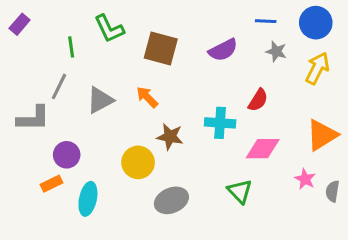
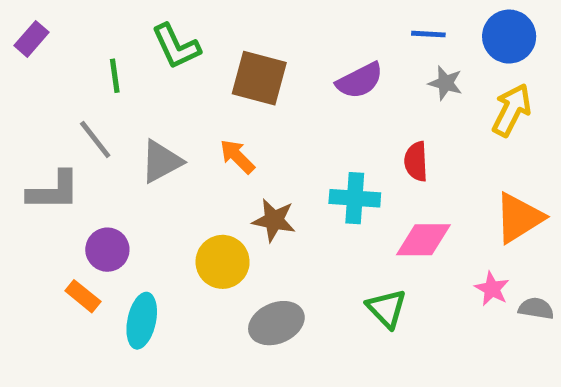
gray line: (59, 86) -> (95, 139), turned -64
red semicircle: (258, 100) -> (416, 161), turned 145
orange rectangle: (51, 184) -> (83, 296), turned 65
gray semicircle: (332, 191) -> (536, 308), turned 90

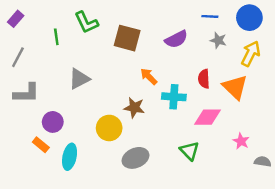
gray line: (95, 139) -> (18, 57), moved, turned 66
orange arrow: (237, 157) -> (149, 76), moved
orange triangle: (519, 218) -> (235, 87), moved, turned -44
gray semicircle: (536, 308) -> (263, 162), moved

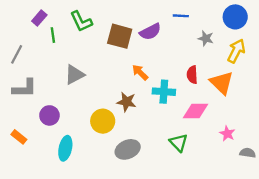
blue line: (210, 16) -> (181, 16), moved
purple rectangle: (16, 19) -> (39, 18), moved
purple semicircle: (176, 39) -> (150, 32), moved
orange rectangle: (41, 145) -> (19, 137), moved

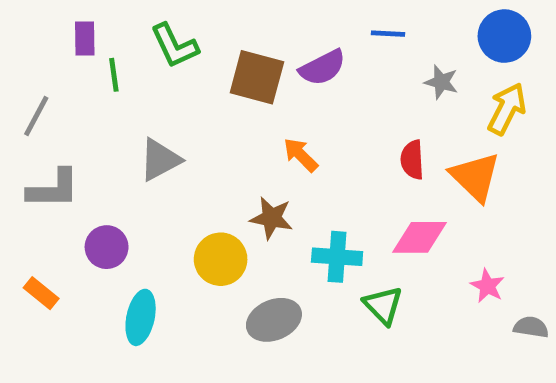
purple rectangle: (39, 18) -> (85, 38), turned -42
cyan cross: (164, 92) -> (337, 257), moved

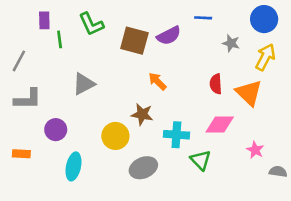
orange rectangle: (41, 293) -> (21, 154), turned -36

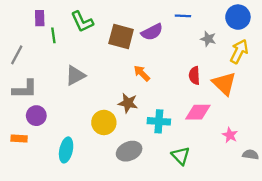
purple circle: (56, 130) -> (36, 116), moved
green triangle: (201, 160) -> (181, 156), moved

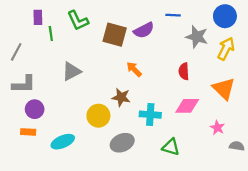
gray star: (208, 39) -> (197, 37), size x1.5
orange triangle: (224, 84) -> (224, 89), moved
orange rectangle: (19, 139) -> (28, 132), moved
cyan ellipse: (66, 150) -> (63, 142), turned 55
green triangle: (181, 156) -> (171, 147), turned -30

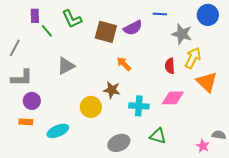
green line: (51, 33) -> (47, 31), turned -32
yellow arrow: (226, 49) -> (193, 58), moved
pink star: (217, 128) -> (203, 146), moved
gray ellipse: (122, 143) -> (119, 143), moved

